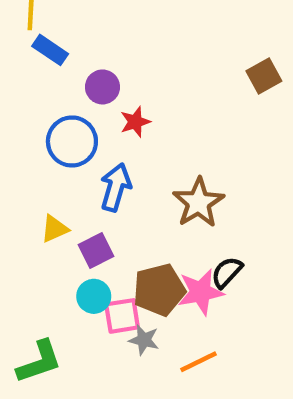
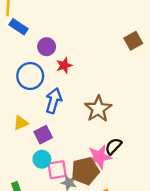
brown pentagon: (159, 290) -> (85, 171), moved

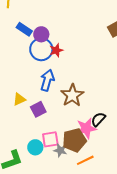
blue rectangle: (18, 27) -> (24, 29), moved
blue circle: (30, 76) -> (41, 49), moved
brown star: (98, 109) -> (72, 95), moved
cyan circle: (42, 159) -> (35, 147), moved

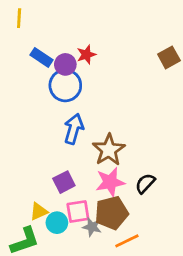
red star: (56, 50) -> (86, 55), moved
yellow triangle: (19, 99) -> (39, 211), moved
purple square: (38, 109) -> (64, 182), moved
pink star: (86, 128) -> (110, 182), moved

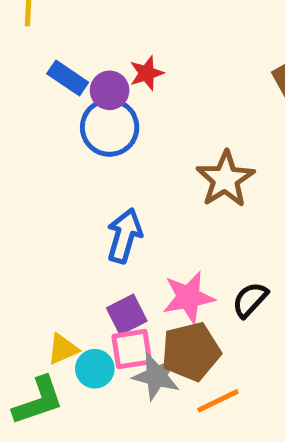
blue arrow: (74, 129) -> (124, 236), moved
brown star: (109, 150) -> (225, 179), moved
purple square: (64, 182) -> (127, 315), moved
gray star: (92, 227) -> (156, 376), size x1.4

